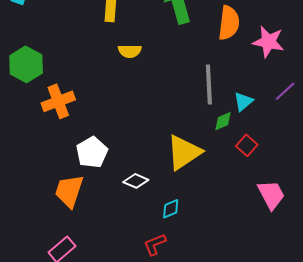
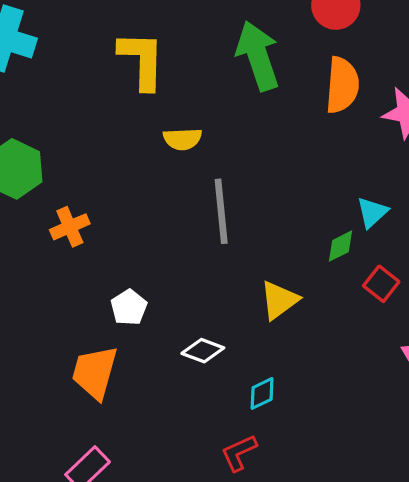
gray line: (209, 85) -> (221, 211), moved
orange cross: (58, 101) -> (70, 227), size x0.7
white pentagon: (92, 152) -> (129, 307), size x0.7
yellow triangle: (184, 152) -> (279, 300), size x0.7

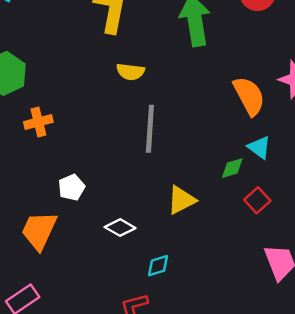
orange semicircle: (342, 85) -> (249, 96), moved, turned -42
cyan triangle: (372, 212) -> (259, 147), turned -50

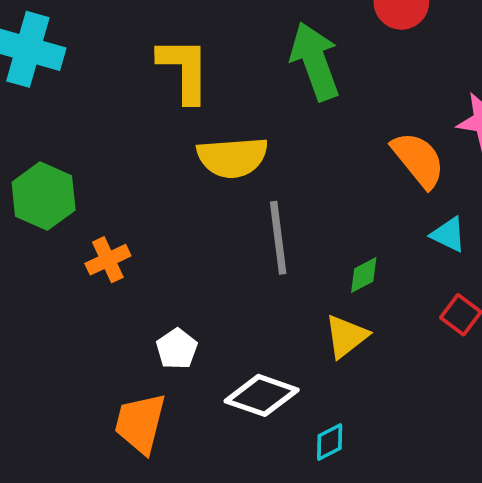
yellow semicircle: (131, 72) -> (232, 157), size x1.6
green diamond: (232, 168) -> (364, 275), moved
white diamond: (120, 228) -> (262, 395), size x1.5

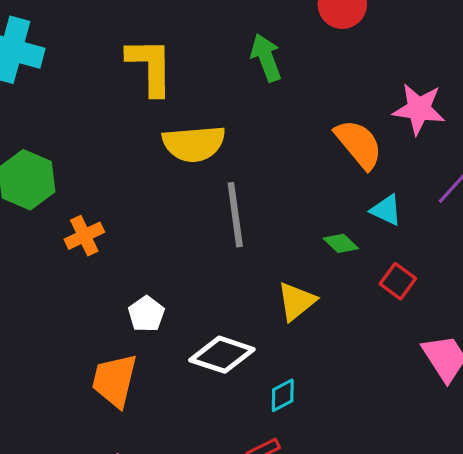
green arrow: (315, 61) -> (266, 58), size x0.7
green diamond: (364, 275) -> (341, 243), moved, turned 72

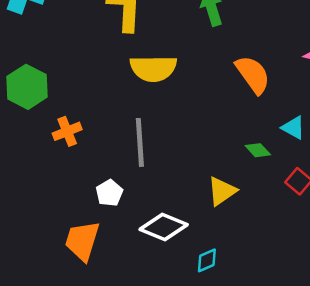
orange semicircle: (359, 144) -> (253, 75), moved
gray line: (235, 215) -> (140, 142), moved

